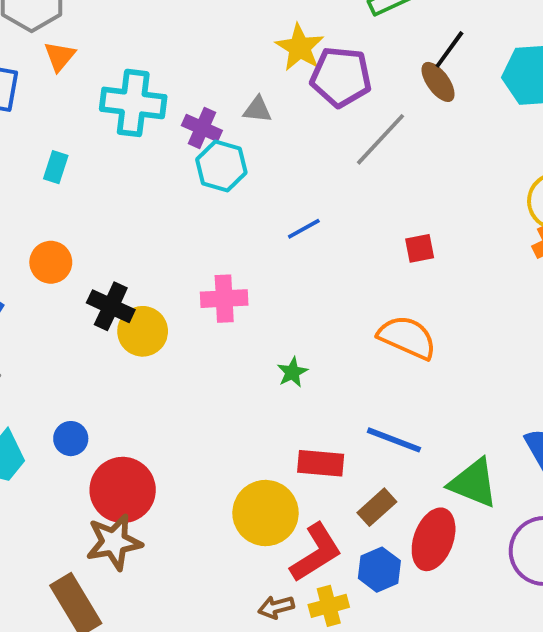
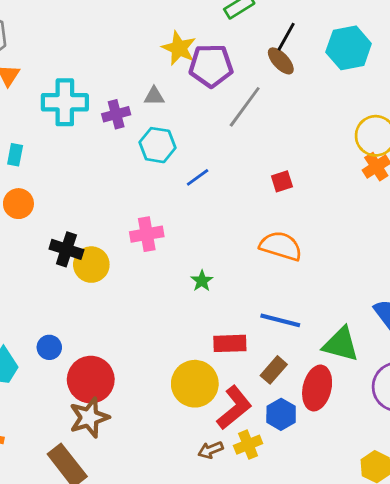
purple cross: (202, 128) -> (116, 114), turned -32
cyan hexagon: (221, 166) -> (157, 145), moved
orange circle: (51, 262) -> (18, 204), moved

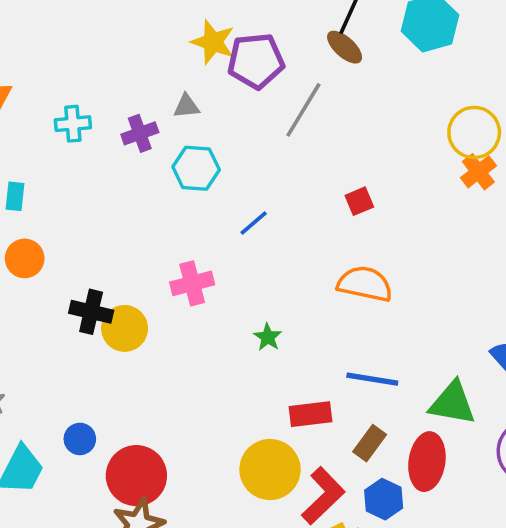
cyan cross: (65, 102) -> (73, 124), size x0.6
blue line: (198, 177) -> (254, 223), moved

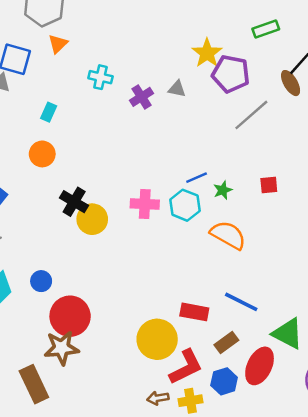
purple cross: (140, 133) -> (142, 97), turned -30
cyan hexagon: (196, 168) -> (185, 205), moved
orange semicircle: (365, 284) -> (228, 235), moved
green star: (268, 337) -> (223, 190), moved

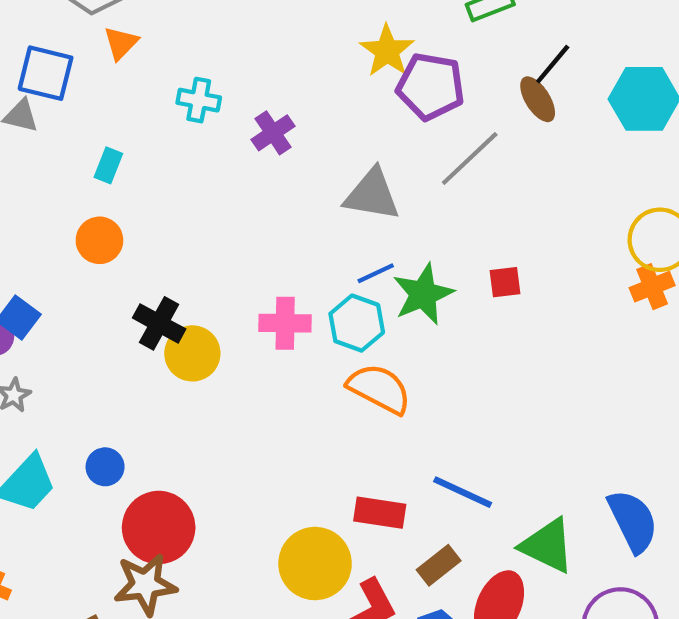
gray triangle: (177, 89) -> (372, 195), moved, size x1.8
green star: (223, 190) -> (423, 294), size x1.8
orange semicircle: (228, 235) -> (379, 389), moved

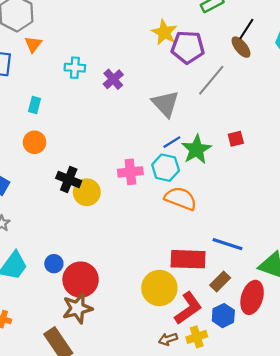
gray triangle: (372, 195) -> (165, 104), turned 44
blue circle: (105, 467) -> (54, 264), moved
red rectangle: (380, 513) -> (188, 259), size x1.4

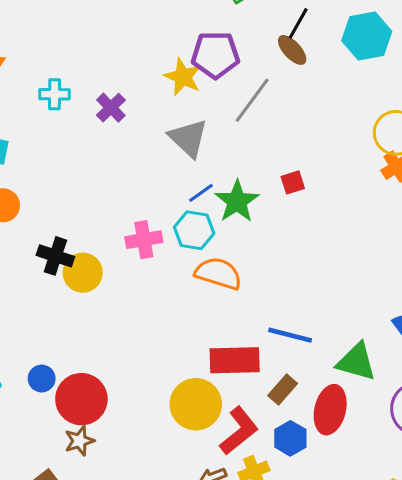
yellow star: (164, 32) -> (183, 77), moved
brown star: (77, 308) -> (79, 441), size x0.7

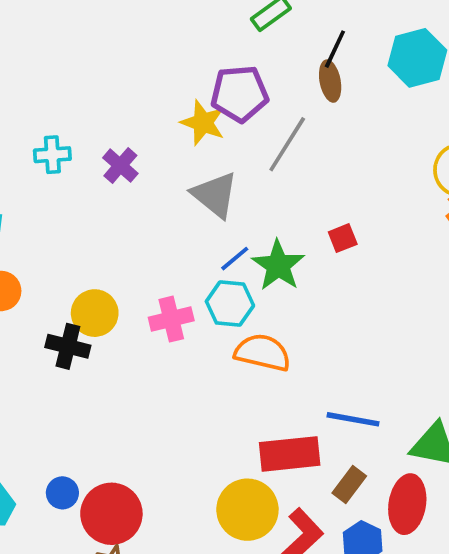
brown ellipse: (292, 50) -> (330, 81), turned 36
yellow circle: (83, 273) -> (95, 313), moved

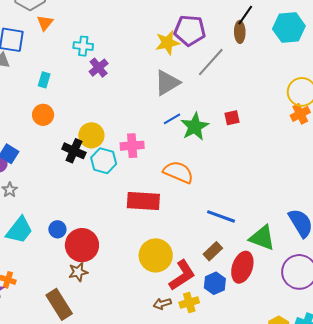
yellow star: (203, 123) -> (167, 43), turned 30
purple cross: (120, 166) -> (99, 68), moved
gray triangle: (215, 195) -> (167, 83), turned 40
cyan hexagon: (230, 304) -> (104, 161), moved
red rectangle: (290, 454) -> (143, 201), moved

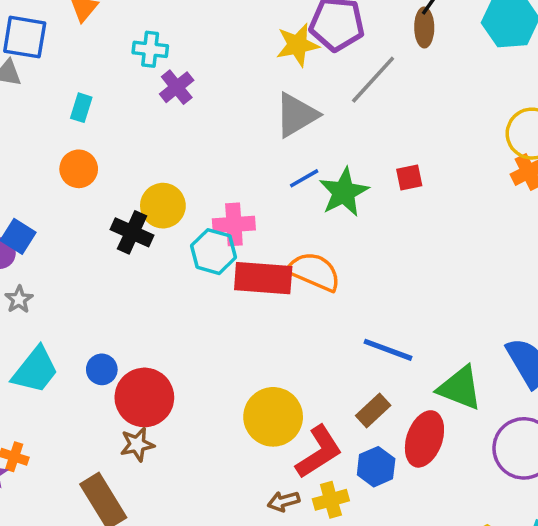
cyan hexagon: (104, 161) -> (214, 252), moved
red rectangle: (143, 201) -> (263, 278), moved

